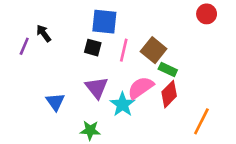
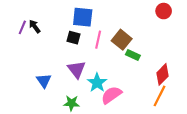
purple line: (24, 46) -> (22, 27), moved
pink semicircle: (141, 88) -> (111, 95), moved
red diamond: (169, 94) -> (163, 74), moved

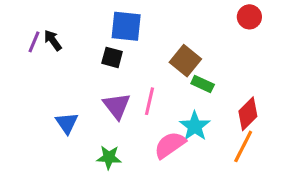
pink line: (98, 40) -> (149, 101), moved
cyan star: (97, 83) -> (195, 126), moved

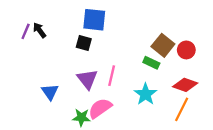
red circle: (249, 17) -> (186, 50), moved
brown square: (185, 61) -> (163, 45), moved
red diamond: (248, 114) -> (185, 85), turned 65
pink semicircle: (170, 145) -> (100, 108), moved

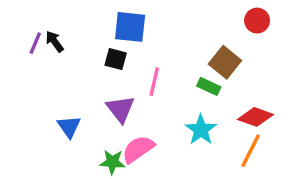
red circle: (186, 50) -> (257, 21), moved
pink line: (112, 76) -> (154, 82), moved

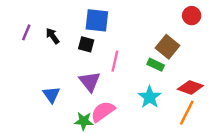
black arrow: (55, 41) -> (53, 36), moved

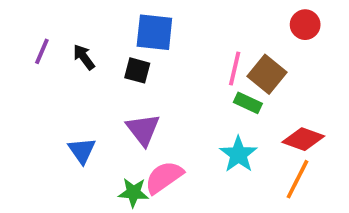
pink line: (115, 61) -> (235, 69), moved

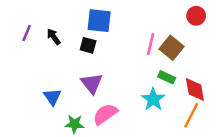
green rectangle: (248, 103) -> (167, 77), moved
red diamond: (303, 139) -> (195, 89), turned 60
green star: (133, 193) -> (75, 124), moved

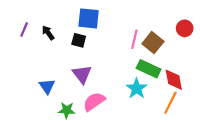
red circle: (196, 16) -> (185, 28), moved
green rectangle: (167, 77) -> (149, 69), size x1.5

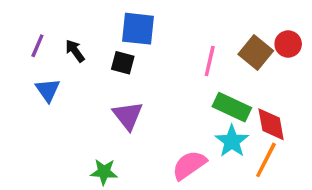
brown square: (153, 43) -> (256, 53), moved
blue triangle: (47, 86) -> (48, 90), moved
cyan star: (137, 88) -> (232, 141), moved
pink semicircle: (94, 102) -> (189, 165), moved

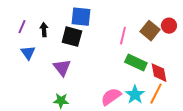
black arrow: (75, 51) -> (44, 30), turned 32
black square: (123, 63) -> (72, 37), size x1.5
purple triangle: (128, 116) -> (62, 68), moved
cyan star: (232, 141) -> (135, 95), moved

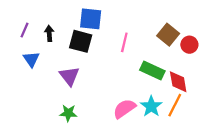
red circle: (169, 26) -> (189, 45), moved
pink line: (123, 36) -> (124, 42), moved

